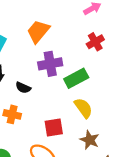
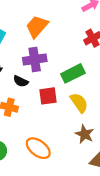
purple cross: (50, 64) -> (35, 60), moved
red square: (54, 127) -> (48, 96), moved

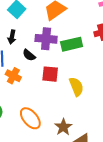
green rectangle: (73, 73) -> (72, 44), moved
brown star: (85, 134) -> (63, 127), moved

